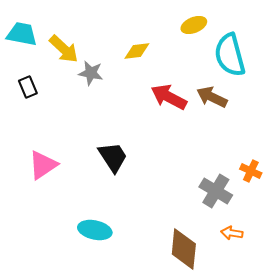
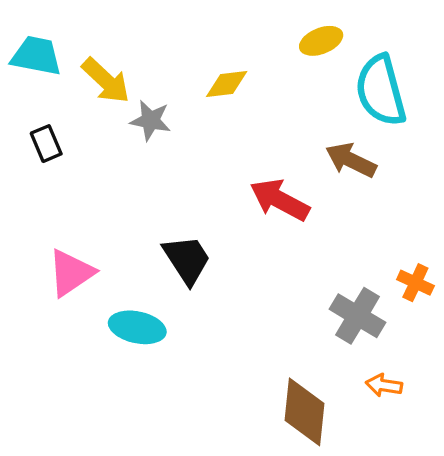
red arrow: (169, 97) -> (280, 200), moved
cyan ellipse: (95, 230) -> (137, 327), moved

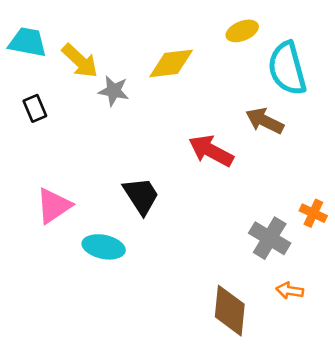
yellow diamond: (227, 84) -> (171, 63), size x1.4

